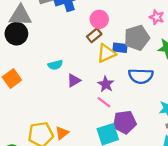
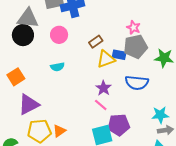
pink star: (157, 17) -> (133, 27), moved
pink circle: (99, 19) -> (59, 35), moved
purple triangle: (74, 81) -> (29, 104), moved, size x1.6

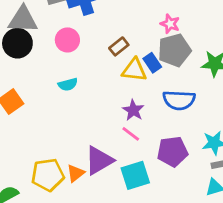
blue rectangle: (119, 55) -> (152, 63), turned 48
yellow triangle: (106, 59) -> (134, 70), turned 30
purple triangle: (29, 104) -> (99, 160), moved
purple pentagon: (119, 125) -> (173, 152), moved

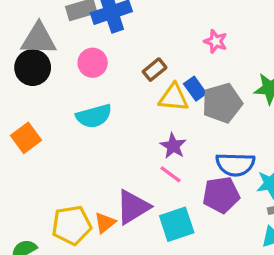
gray pentagon: (174, 50) -> (222, 103), moved
cyan semicircle: (68, 84) -> (94, 116), size x1.5
blue semicircle: (179, 100) -> (235, 164), moved

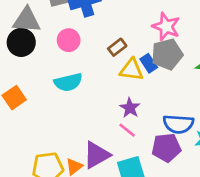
pink star: (216, 41) -> (166, 27), size x1.5
gray pentagon: (222, 103) -> (167, 54), moved

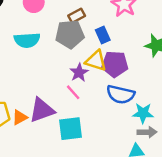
gray pentagon: (167, 54) -> (70, 34), moved
yellow triangle: (132, 70) -> (96, 61), moved
purple pentagon: (166, 148) -> (115, 64), moved

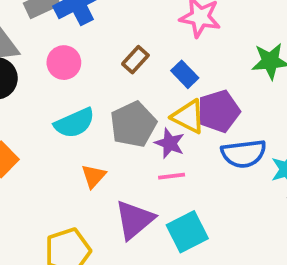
gray pentagon: (70, 34) -> (133, 124), moved
yellow triangle: (96, 61) -> (188, 117), turned 30
pink line: (73, 92) -> (172, 176), turned -35
orange triangle: (20, 117) -> (94, 176), moved

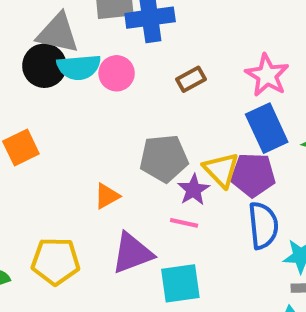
brown rectangle: (135, 60) -> (191, 79), moved
blue rectangle: (185, 74) -> (267, 128), moved, size x1.6
cyan semicircle: (75, 123) -> (79, 67), moved
blue semicircle: (244, 154) -> (263, 225), turned -108

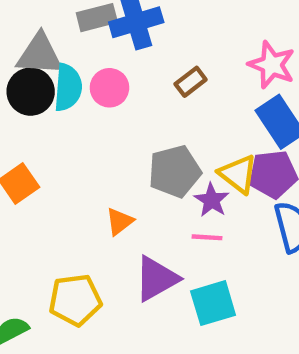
cyan semicircle: (79, 67) -> (68, 87), turned -72

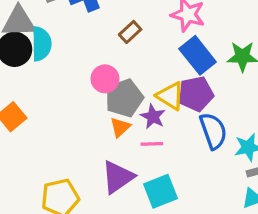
pink circle: (109, 88) -> (105, 79), moved
orange triangle: (119, 221) -> (120, 127), moved

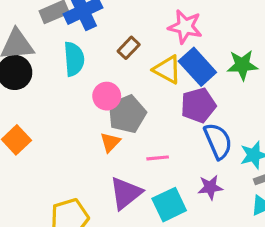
cyan semicircle: (41, 44) -> (74, 59), moved
yellow triangle: (170, 96) -> (167, 70), moved
purple star: (153, 117) -> (210, 187), moved, turned -30
orange triangle: (120, 127) -> (110, 142), moved

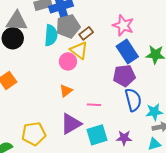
yellow triangle: (167, 70) -> (79, 50), moved
gray pentagon: (127, 114) -> (68, 26), moved
purple star: (210, 187) -> (124, 138), moved

